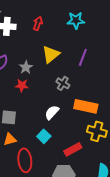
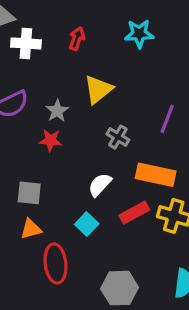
purple line: (83, 57) -> (167, 119), moved
red rectangle: (73, 149) -> (134, 213), moved

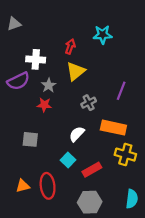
red arrow: (77, 39) -> (70, 46), moved
white cross: (26, 43) -> (36, 59), moved
gray cross: (118, 137) -> (89, 103), turned 32
red rectangle: (134, 213) -> (92, 170), moved
orange triangle: (31, 229) -> (23, 186), moved

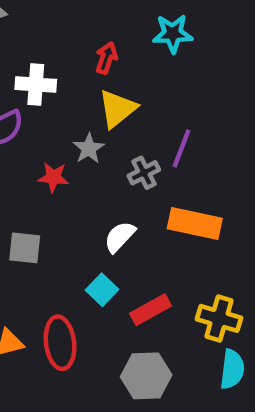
gray star: (49, 85) -> (89, 148), moved
purple line: (121, 91) -> (181, 148), moved
yellow cross: (125, 155) -> (219, 318), moved

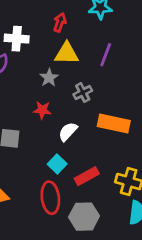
yellow triangle: (117, 109) -> (67, 53), turned 40
purple line: (181, 148) -> (106, 55), moved
red star: (53, 177) -> (42, 110), moved
red ellipse: (60, 343) -> (50, 198), moved

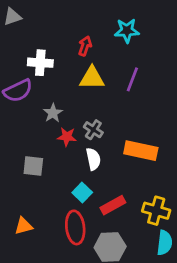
gray star: (49, 78) -> (53, 113), moved
gray cross: (83, 93) -> (93, 130), moved, turned -30
white semicircle: (68, 132) -> (93, 159), turned 125

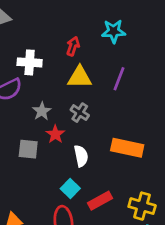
gray cross: (93, 130) -> (80, 113), moved
red star: (67, 137) -> (55, 134), turned 30
gray square: (33, 166) -> (28, 149), moved

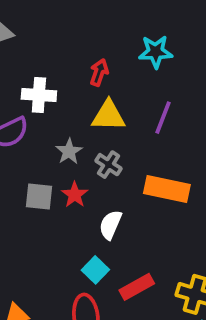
gray star: (42, 111) -> (69, 151), moved
orange rectangle: (127, 148) -> (167, 189), moved
gray square: (28, 149) -> (39, 197), moved
white semicircle: (81, 156) -> (110, 225), turned -145

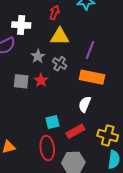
purple line: (163, 118) -> (90, 50), moved
white semicircle: (110, 225) -> (85, 104), moved
cyan square: (95, 270) -> (52, 122), turned 32

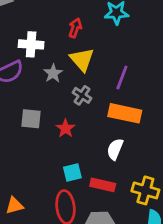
yellow triangle: (60, 36) -> (82, 60), turned 48
gray star: (38, 56) -> (53, 73), moved
red star: (41, 80) -> (65, 128), moved
red rectangle: (75, 131) -> (103, 185), turned 42

